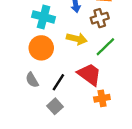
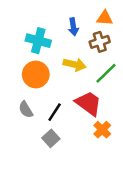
orange cross: (102, 98) -> (102, 130), turned -35

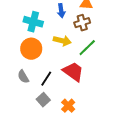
orange cross: (102, 130) -> (68, 106), moved

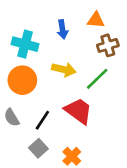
brown cross: (82, 23) -> (108, 45), moved

